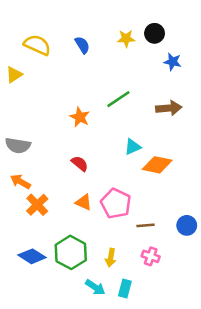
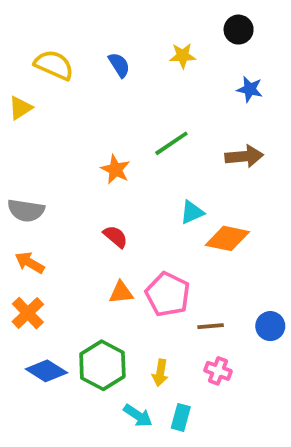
black circle: (155, 33) -> (239, 30), moved
orange triangle: (84, 202) -> (121, 293), turned -30
orange cross: (37, 205) -> (28, 313), moved

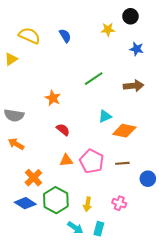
yellow star: (183, 56) -> (108, 30), moved
orange star: (115, 169) -> (53, 98), moved
orange cross: (28, 313) -> (33, 178), moved
brown line: (211, 326) -> (122, 163), moved

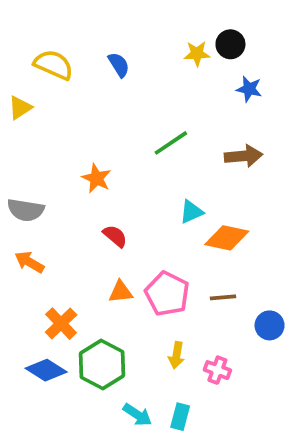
black circle: (130, 16) -> (230, 44), moved
yellow arrow: (88, 204) -> (176, 355), moved

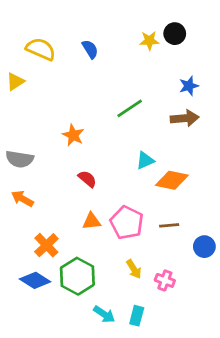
blue star: (249, 89) -> (189, 86), moved, turned -30
yellow arrow: (176, 355) -> (134, 269), turned -42

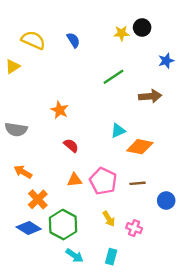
blue star: (189, 86) -> (166, 61), moved
green line: (130, 108) -> (113, 77), moved
orange arrow: (22, 199) -> (23, 172), moved
cyan arrow: (104, 314) -> (74, 256), moved

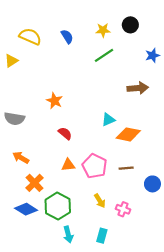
yellow star: (121, 33) -> (103, 30), moved
green line: (113, 77) -> (104, 55), moved
cyan arrow: (74, 256) -> (68, 234), turned 42

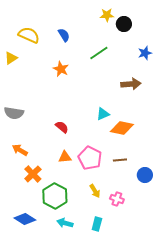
yellow star: (103, 30) -> (107, 15), moved
orange star: (55, 101) -> (61, 69), moved
blue diamond: (26, 209) -> (25, 219), moved
cyan arrow: (68, 234) -> (65, 223), turned 119

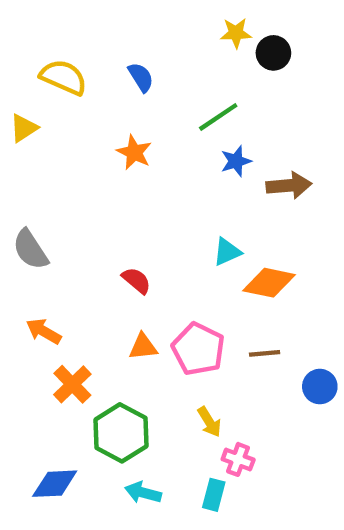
blue star: (145, 53) -> (236, 161), moved
gray semicircle: (14, 113) -> (30, 250), turned 48
pink cross: (117, 199) -> (238, 459), moved
blue diamond: (25, 219) -> (55, 484), turned -35

